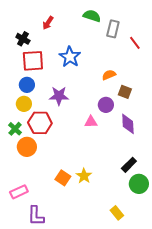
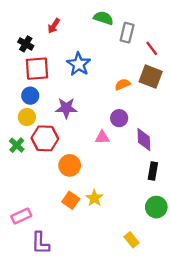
brown square: (125, 92) -> (151, 77), moved, size x1.5
orange circle: (27, 147) -> (70, 165), moved
black rectangle: (129, 165) -> (153, 171), moved, turned -35

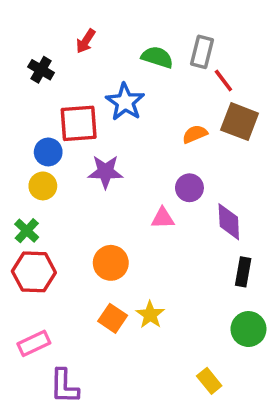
green semicircle: (103, 18) -> (157, 57), moved
red line: (152, 48) -> (223, 80), moved
red square: (37, 69) -> (79, 123), moved
red hexagon: (45, 138) -> (34, 272), moved

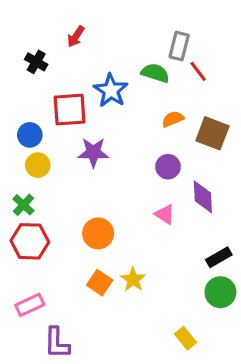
green semicircle: (157, 57) -> (155, 73), moved
brown square: (240, 122) -> (212, 133), moved
blue circle: (48, 152) -> (30, 135), moved
pink triangle: (163, 218) -> (165, 214), moved, turned 35
black rectangle: (243, 272) -> (219, 257), moved, turned 50

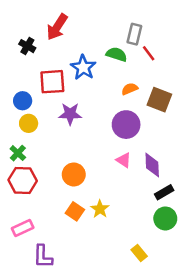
red arrow: (76, 36) -> (57, 27), size x1.6
purple circle: (168, 167) -> (126, 125), size x1.5
purple diamond: (203, 197) -> (152, 165), moved

